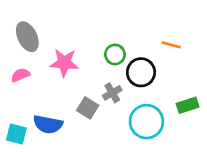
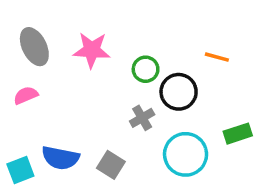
pink star: (64, 63) -> (92, 50), moved
gray square: (88, 108) -> (111, 165), moved
cyan square: (16, 134) -> (20, 170), turned -35

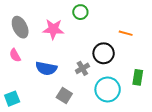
green circle: (146, 69) -> (80, 12), moved
pink semicircle: (26, 95) -> (15, 55), turned -96
green rectangle: (238, 134) -> (138, 77), turned -63
blue semicircle: (60, 158) -> (46, 68), moved

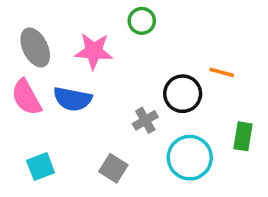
orange line: (126, 33) -> (222, 72), moved
pink semicircle: (15, 55) -> (26, 97), size x1.5
blue semicircle: (46, 68) -> (73, 99), moved
cyan square: (12, 99) -> (41, 167), moved

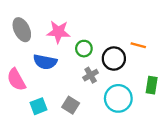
green circle: (142, 21) -> (84, 49), moved
pink semicircle: (26, 97) -> (16, 80), moved
cyan square: (41, 167) -> (38, 106), moved

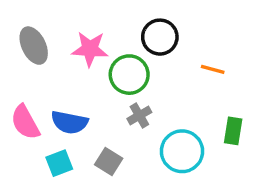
green circle: (84, 49) -> (129, 75), size x1.5
black circle: (114, 59) -> (160, 37), moved
blue semicircle: (45, 62) -> (69, 122), moved

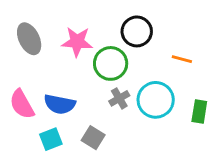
cyan circle: (182, 151) -> (156, 100), moved

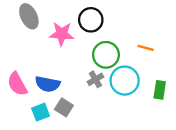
black circle: (137, 31) -> (91, 20), moved
gray ellipse: (29, 39) -> (29, 16), moved
green circle: (111, 63) -> (106, 55), moved
gray square: (93, 138) -> (64, 107), moved

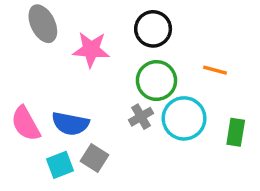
black circle: (91, 20) -> (153, 29), moved

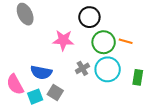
pink star: (91, 50) -> (63, 40), moved
green circle: (156, 81) -> (104, 42), moved
pink semicircle: (26, 124) -> (15, 84), moved

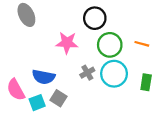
orange line: (126, 41) -> (142, 44), moved

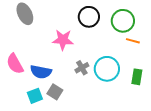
green circle: (110, 45) -> (123, 21), moved
pink semicircle: (16, 90) -> (15, 64), moved

